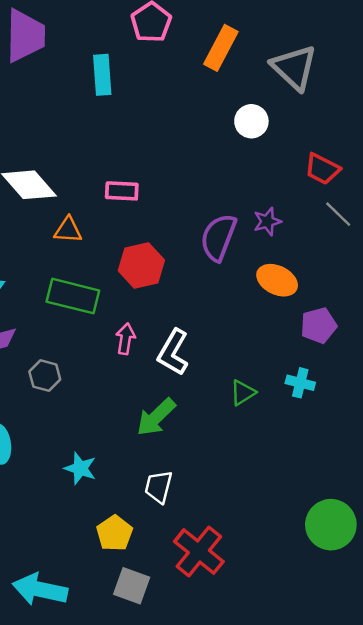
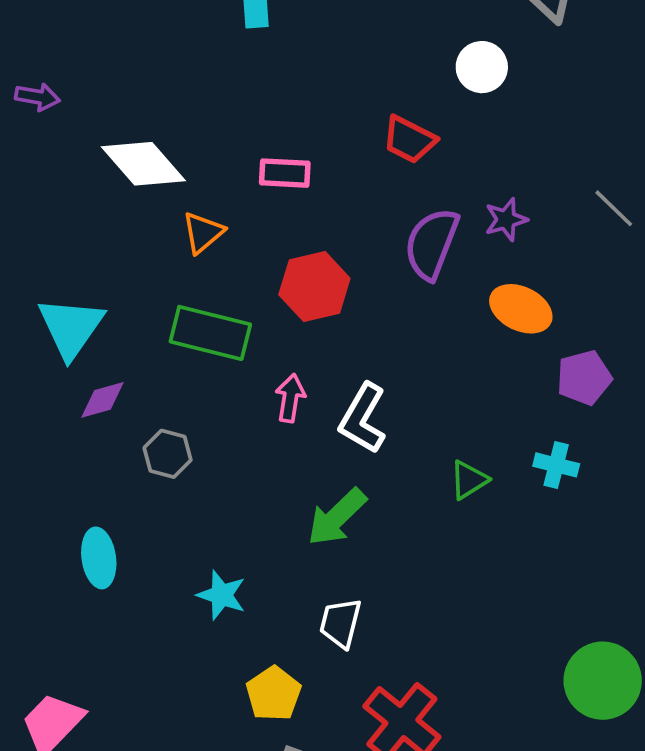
red trapezoid: (322, 169) -> (409, 140), moved
orange triangle: (68, 230) -> (203, 233), turned -44

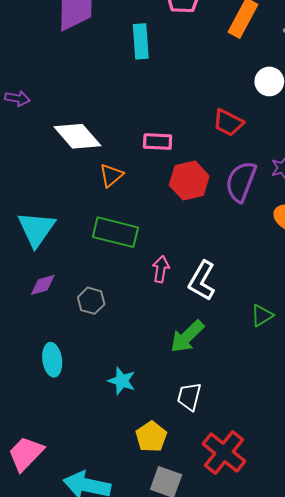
red hexagon: (314, 286) -> (189, 181), moved
purple diamond: (102, 400) -> (43, 285), moved

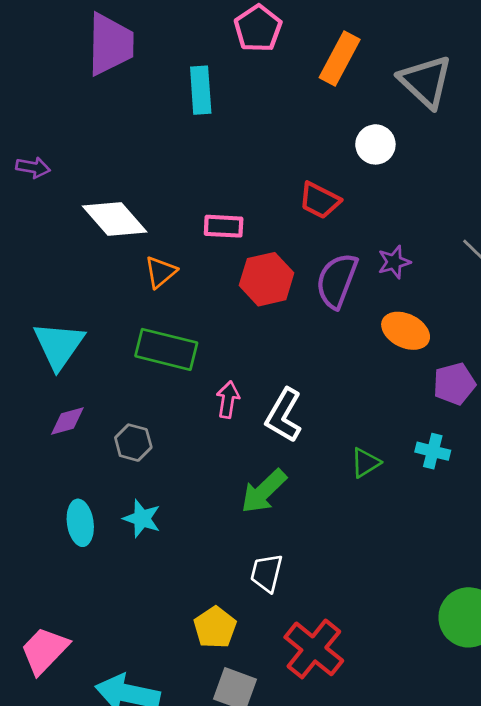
cyan star: (122, 381) -> (142, 519), moved

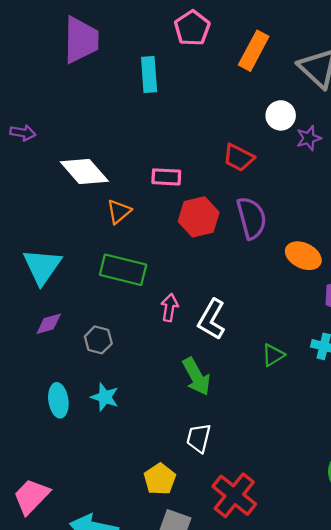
purple star: (394, 262) -> (309, 138), moved
purple semicircle: (337, 281) -> (252, 218), turned 144
green arrow: (264, 491) -> (196, 377), turned -75

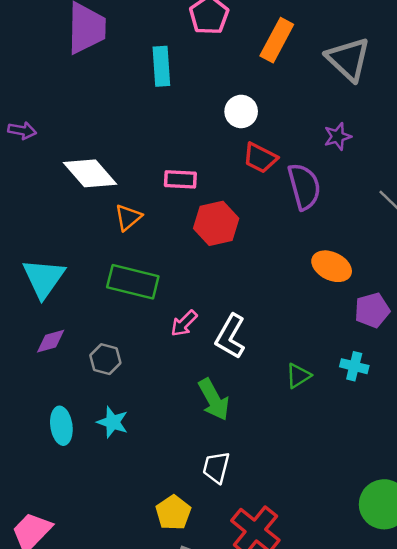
white circle: (281, 115) -> (241, 111), moved
purple semicircle: (252, 218) -> (304, 186), moved
pink arrow: (170, 308) -> (184, 323), turned -144

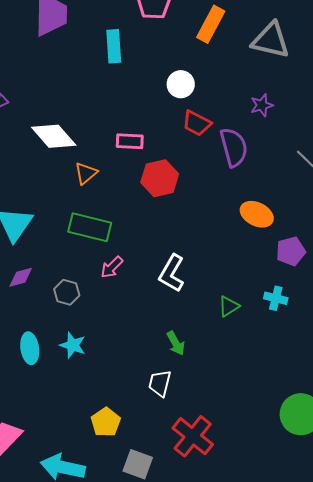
gray triangle: (348, 59) -> (271, 40), turned -30
pink arrow: (184, 323) -> (112, 267), moved
green arrow: (214, 400) -> (176, 343), moved, size x0.7
yellow pentagon: (173, 513) -> (106, 422), moved

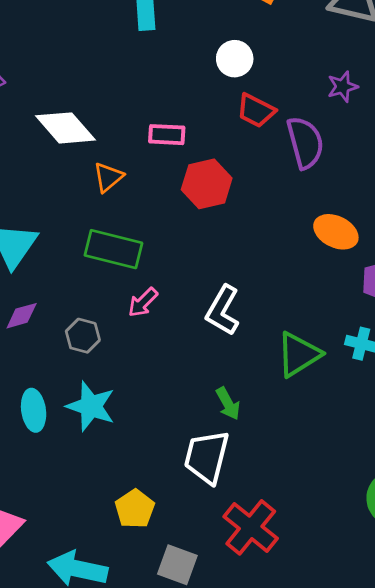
green triangle: (229, 306) -> (299, 354), size x1.6
cyan star: (73, 345) -> (91, 406), size x1.4
white trapezoid: (160, 383) -> (207, 457), size x1.5

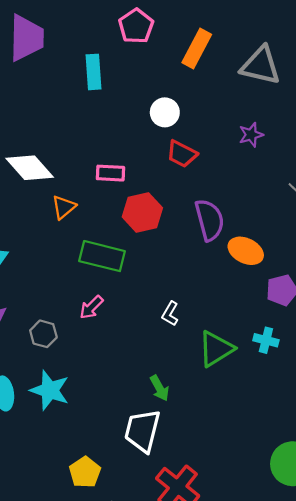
purple semicircle: (305, 143) -> (210, 220), moved
green rectangle: (113, 249) -> (102, 256), moved
white L-shape: (223, 310) -> (170, 314), moved, size x0.6

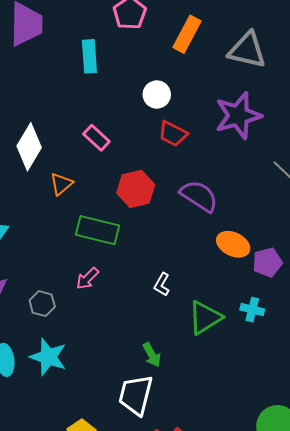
purple star: (251, 135) -> (238, 116), size x2.0
white diamond: (30, 168) -> (29, 147), turned 72
pink rectangle: (111, 173) -> (96, 138), moved, turned 40
purple semicircle: (210, 220) -> (199, 196), turned -42
orange ellipse: (246, 251) -> (233, 244), moved

